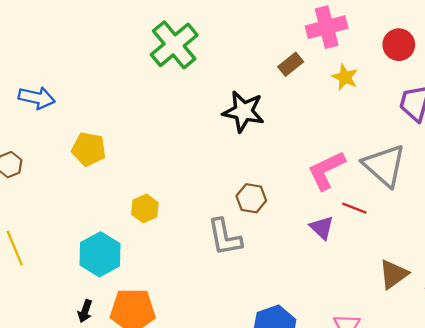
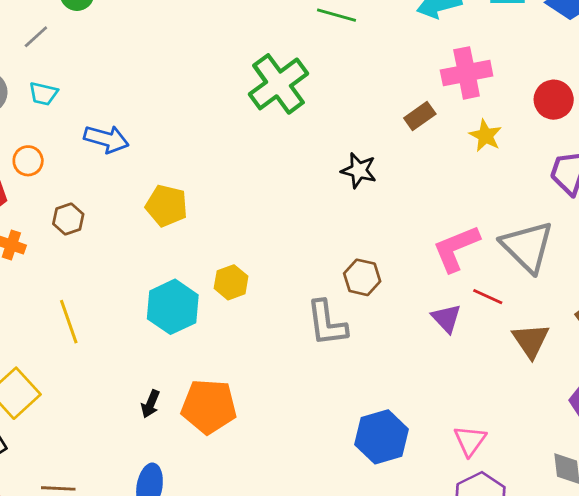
black star: (244, 111) -> (359, 170), size x0.7
cyan hexagon: (100, 254) -> (173, 307), moved
brown triangle: (393, 274) -> (531, 341), moved, turned -32

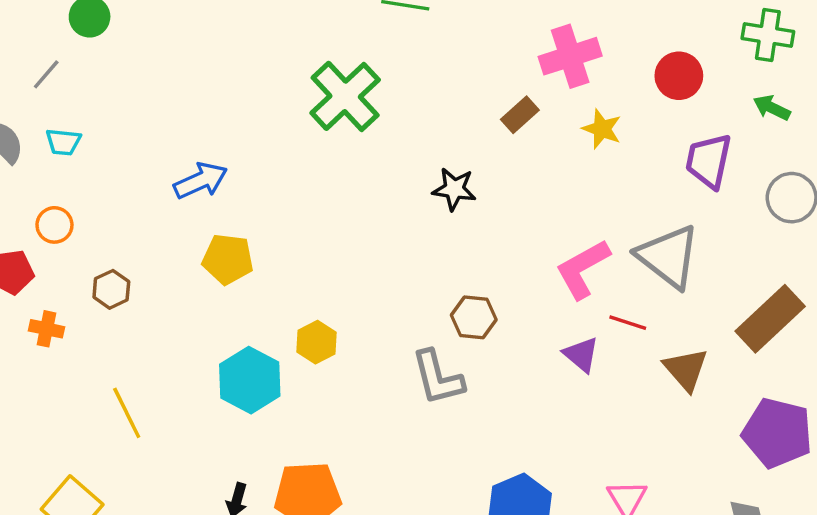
blue arrow: (106, 139) -> (201, 181), moved, turned -33

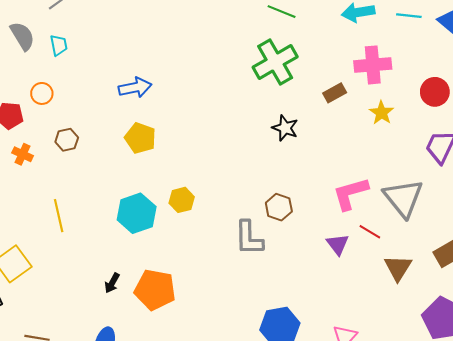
green cross: (345, 96) -> (275, 62), moved
cyan trapezoid: (63, 142) -> (59, 45), turned -120

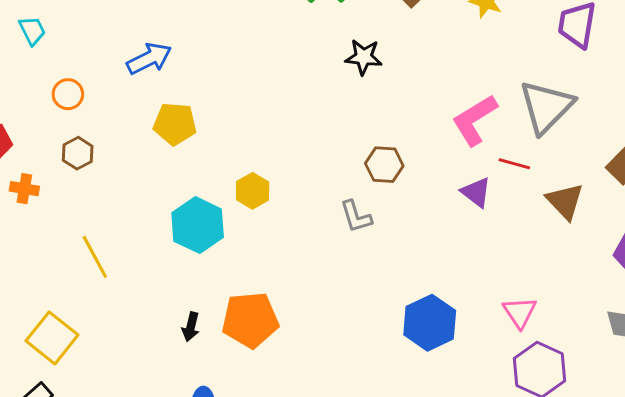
orange circle: (42, 93) -> (68, 94), moved
gray triangle: (403, 198) -> (546, 107), turned 39
gray L-shape: (249, 238) -> (356, 217), size x0.7

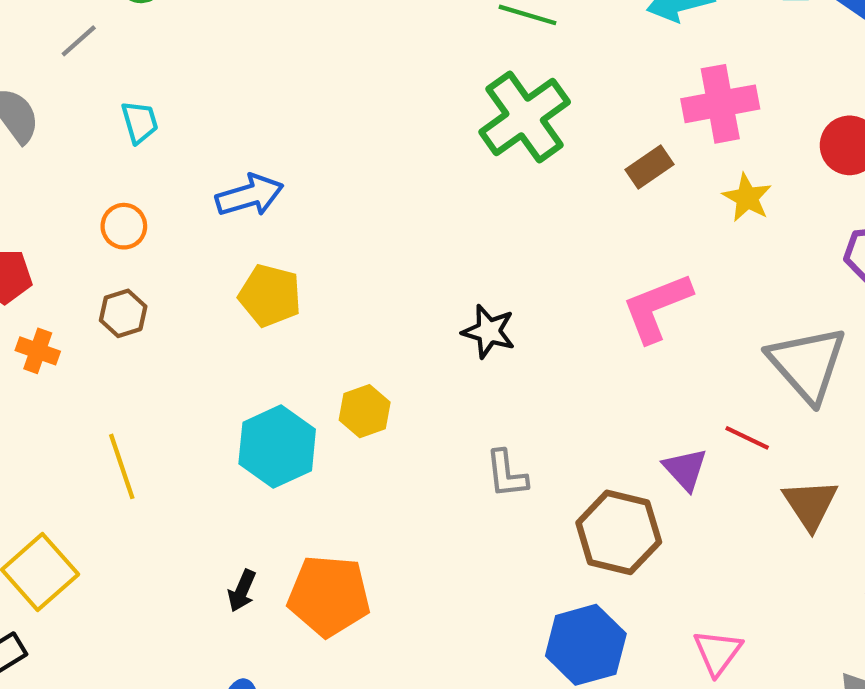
cyan trapezoid: (32, 31) -> (140, 122), moved
black star: (364, 57) -> (489, 331), moved
gray triangle: (546, 107) -> (807, 364), turned -36
pink L-shape: (475, 120) -> (657, 307), moved
brown hexagon: (384, 165) -> (619, 532), moved, size x1.5

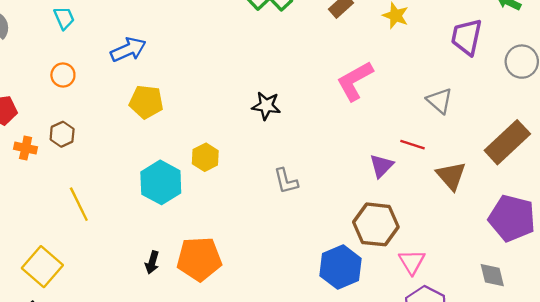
brown hexagon: (123, 313) -> (62, 134), moved
gray triangle: (807, 364) -> (440, 101), size x0.6
purple triangle: (685, 469) -> (381, 166), turned 35
brown hexagon: (619, 532) -> (376, 224), moved

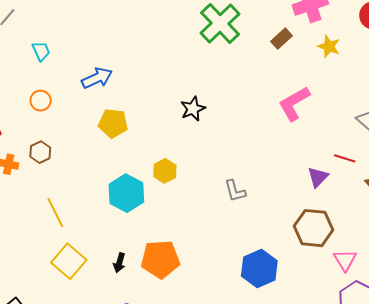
black star: (266, 106) -> (193, 109), moved, turned -30
yellow square: (42, 267) -> (69, 261), moved
blue hexagon: (341, 267) -> (259, 268), moved

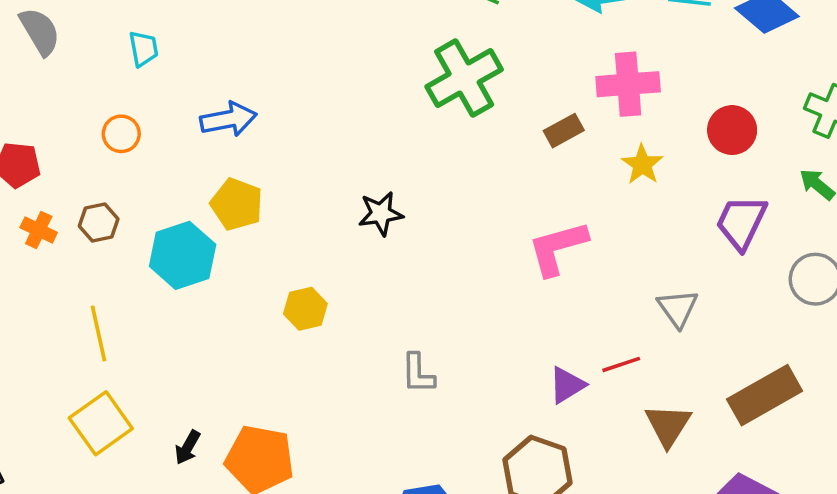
red line: (345, 158) -> (621, 364), turned -50
cyan hexagon: (126, 193) -> (183, 255), moved

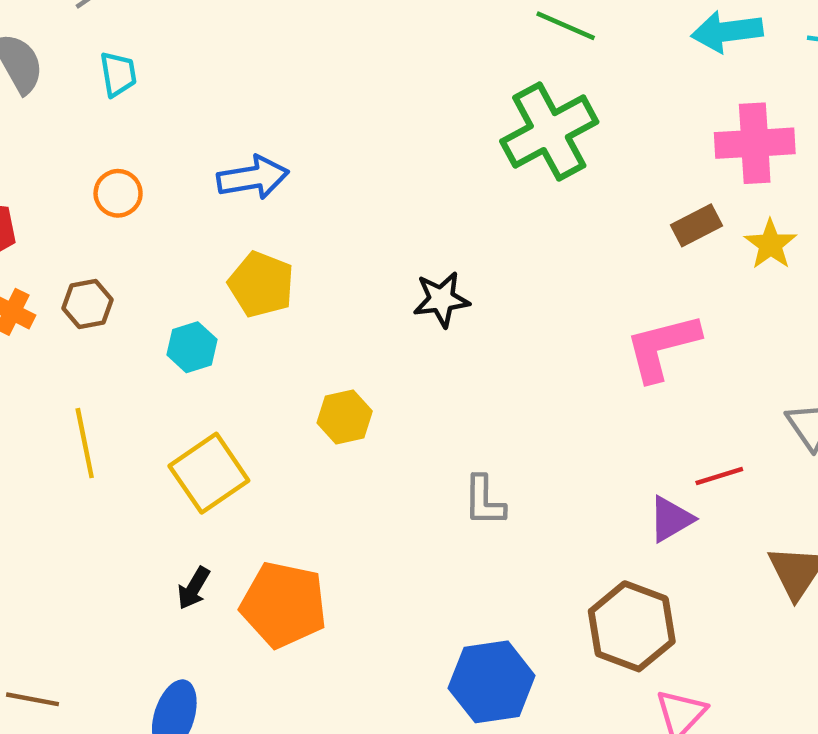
cyan trapezoid: (143, 49) -> (118, 74), moved
brown rectangle: (564, 131) -> (697, 225), moved
cyan hexagon: (183, 255) -> (192, 347), size x0.6
red line: (621, 364) -> (719, 476), moved
yellow square: (101, 423) -> (209, 473), moved

